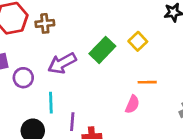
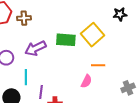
yellow square: (138, 41) -> (93, 35), size x1.6
green rectangle: (102, 50) -> (66, 40), turned 48

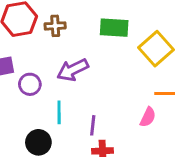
green rectangle: (66, 40) -> (114, 28), moved
purple line: (41, 92) -> (93, 125), moved

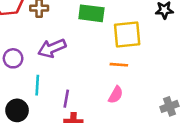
yellow square: (156, 49) -> (127, 35), turned 32
orange line: (165, 93) -> (119, 65), moved

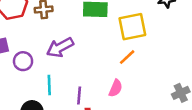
orange line: (119, 65) -> (127, 57), turned -42
pink semicircle: (116, 95) -> (116, 88), moved

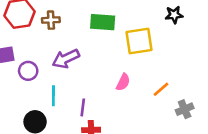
orange line: (127, 57) -> (161, 89), moved
pink semicircle: (116, 88) -> (123, 82), moved

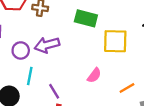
purple circle: (28, 71) -> (21, 50), moved
purple line: (83, 107) -> (54, 91), turned -49

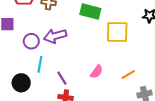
pink semicircle: (94, 75) -> (97, 72), moved

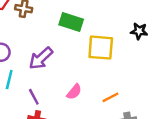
purple arrow: (55, 36) -> (41, 58), moved, turned -30

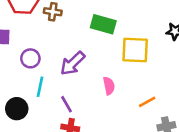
pink semicircle: (74, 92) -> (109, 86), moved, turned -49

